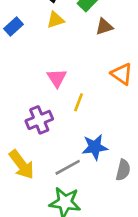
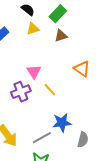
brown triangle: (104, 27) -> (61, 36), moved
yellow line: (78, 102) -> (50, 90), turned -64
purple cross: (39, 120) -> (21, 92), moved

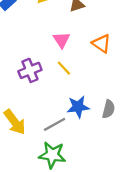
pink triangle: (34, 72) -> (62, 40), moved
gray semicircle: (83, 140) -> (109, 109), moved

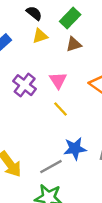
purple cross: (30, 70) -> (25, 85), moved, turned -30

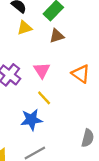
blue star: (75, 149) -> (31, 120), moved

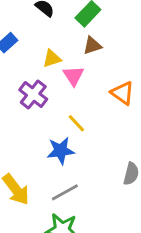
yellow triangle: (25, 28) -> (52, 58), moved
pink triangle: (42, 70) -> (74, 76), moved

